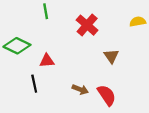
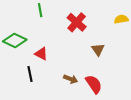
red triangle: (47, 61) -> (41, 54), turned 32

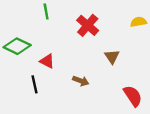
brown arrow: (71, 79) -> (81, 81), moved
red semicircle: (94, 84) -> (133, 96), moved

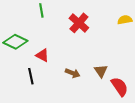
brown triangle: (112, 57) -> (101, 71), moved

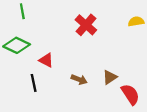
green line: (41, 10) -> (22, 11), moved
brown triangle: (101, 71) -> (110, 77), turned 32

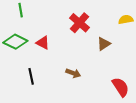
red triangle: (46, 60) -> (43, 43), moved
brown triangle: (110, 77) -> (104, 44), moved

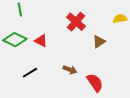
black line: (31, 76) -> (30, 73), turned 70
red semicircle: (121, 87) -> (95, 83), moved

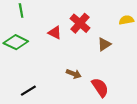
red triangle: (41, 41) -> (55, 33), moved
black line: (30, 73) -> (28, 91), moved

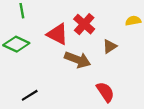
red triangle: (55, 33) -> (57, 34), size x1.5
brown arrow: (74, 74) -> (78, 60), moved, size x1.6

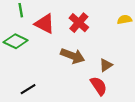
red triangle: (57, 34) -> (45, 24), moved
brown triangle: (110, 46) -> (106, 65), moved

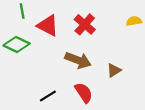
red semicircle: (99, 86) -> (84, 93), moved
black line: (28, 89) -> (48, 96), moved

